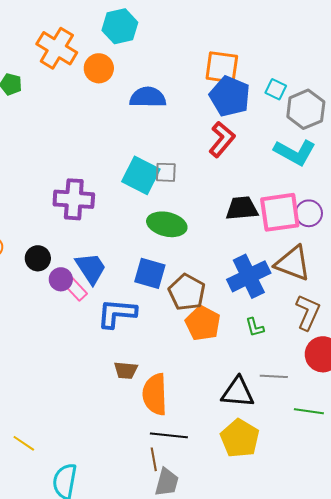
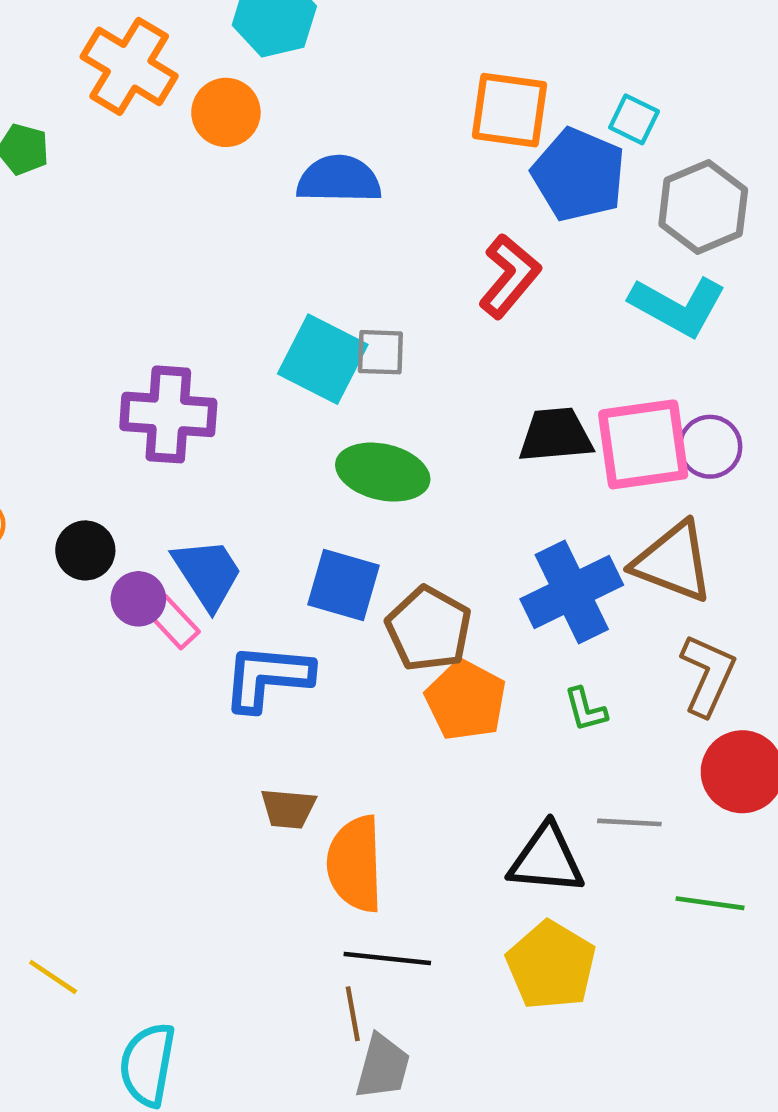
cyan square: (276, 89) -> (634, 119), moved
blue pentagon: (230, 96) -> (579, 175), moved

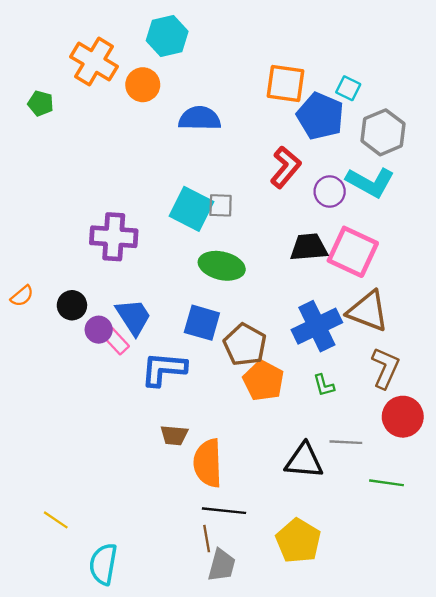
pink square: (643, 444) -> (353, 252), turned 33
purple circle: (710, 447) -> (330, 192), moved
yellow pentagon: (551, 965) -> (298, 541), moved

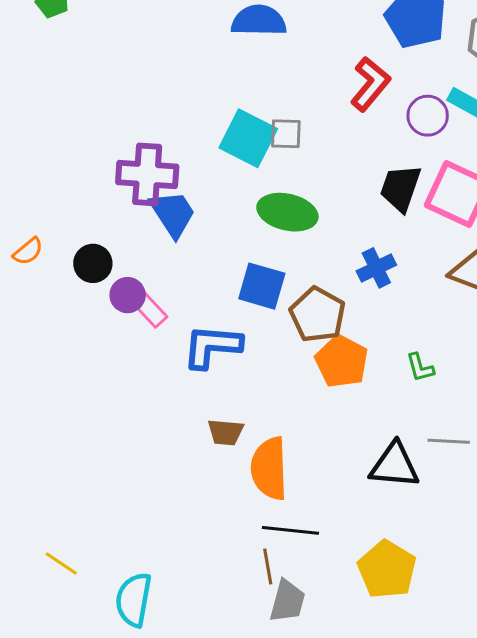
black trapezoid: (309, 247) -> (400, 188), turned -66
blue trapezoid: (133, 317) -> (173, 214), moved
blue cross: (317, 326) -> (376, 268), moved, size x0.6
yellow line: (56, 520) -> (61, 563), moved

